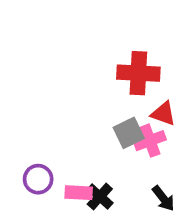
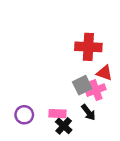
pink rectangle: (79, 193) -> (58, 114), moved
black arrow: (163, 198) -> (88, 112), moved

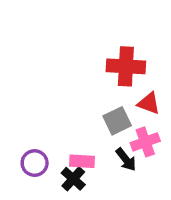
pink cross: (96, 90) -> (145, 142), moved
black cross: (64, 126) -> (73, 179), moved

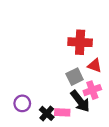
black arrow: (126, 159) -> (80, 101), size x1.5
pink rectangle: (82, 161) -> (62, 112), moved

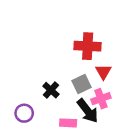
red triangle: (95, 66) -> (103, 72), turned 40
black cross: (47, 113) -> (51, 90), moved

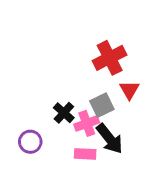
red cross: (88, 46) -> (110, 58), turned -30
pink cross: (101, 99) -> (87, 123), moved

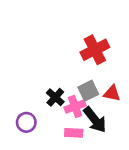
red triangle: (129, 90) -> (112, 93), moved, turned -48

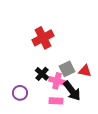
red cross: (95, 50) -> (43, 38), moved
pink cross: (75, 106) -> (57, 81), turned 35

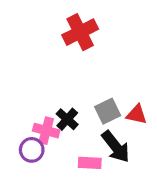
red cross: (43, 38) -> (80, 32), moved
pink cross: (57, 81) -> (46, 131), moved

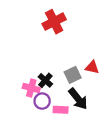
red triangle: (137, 114) -> (92, 67), moved
purple circle: (32, 150) -> (42, 101), moved

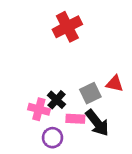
purple circle: (42, 101) -> (52, 138), moved
pink rectangle: (61, 110) -> (75, 119), moved

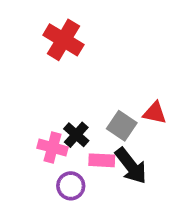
red cross: (67, 27) -> (63, 40), moved, turned -32
gray square: (90, 93) -> (122, 126), turned -30

